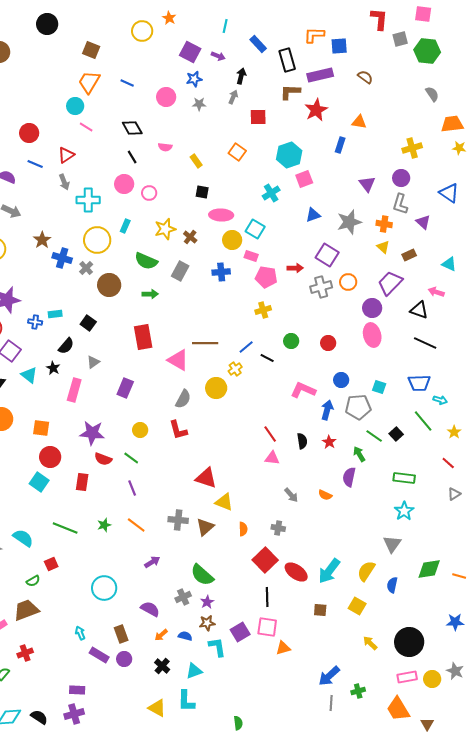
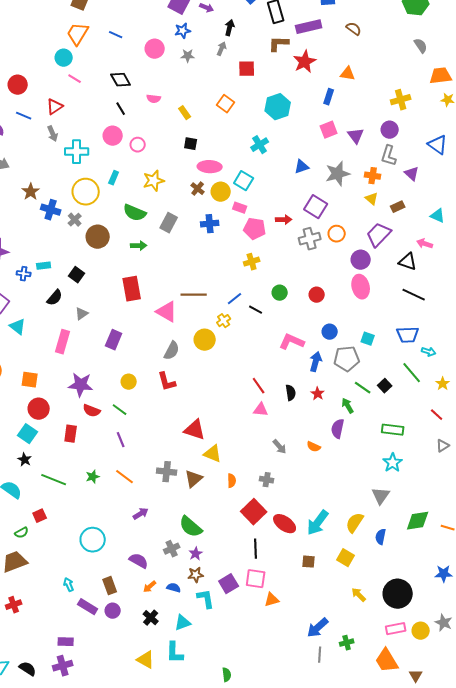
pink square: (304, 179) -> (329, 130), moved
brown cross: (190, 237) -> (198, 189), moved
black star: (53, 368) -> (25, 460), moved

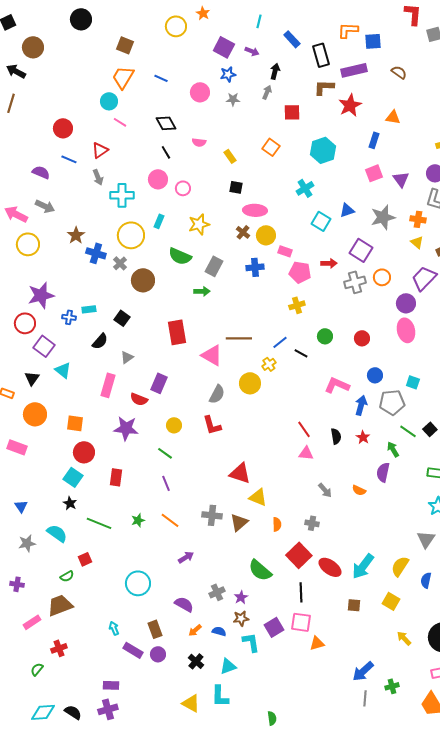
cyan square: (244, 181) -> (321, 221), moved
green arrow: (139, 246) -> (202, 291), moved
red semicircle: (92, 411) -> (139, 399), moved
green semicircle: (191, 527) -> (260, 570), moved

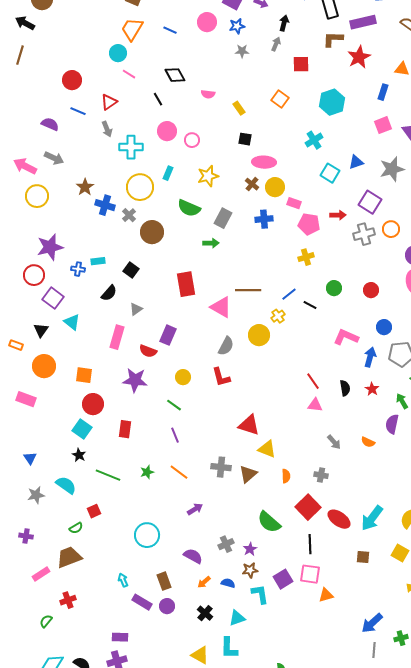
pink circle: (200, 92) -> (207, 22), moved
black line: (166, 152) -> (158, 99), moved

